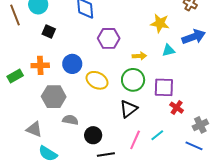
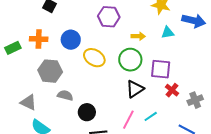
blue arrow: (194, 37) -> (194, 21), turned 30
black triangle: (129, 109) -> (135, 89), moved
gray cross: (200, 125) -> (195, 100), moved

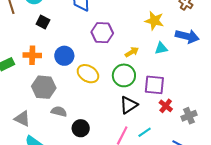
yellow arrow: (138, 36) -> (132, 52), turned -32

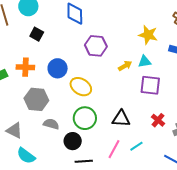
cyan triangle: (161, 48) -> (145, 62), moved
green circle: (124, 75) -> (85, 118), moved
purple square: (154, 85) -> (150, 85), moved
black triangle: (129, 105) -> (121, 119), turned 36

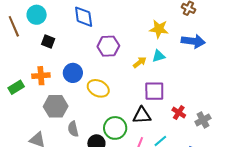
purple square: (150, 85) -> (154, 91), moved
green circle: (85, 118) -> (115, 128), moved
gray semicircle: (51, 124) -> (73, 129), turned -112

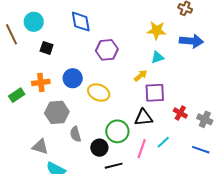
yellow arrow: (140, 62) -> (141, 76), moved
gray cross: (203, 120) -> (205, 119), turned -35

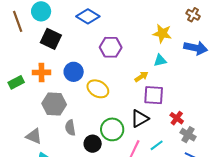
blue diamond: (81, 22) -> (88, 16), turned -55
black square: (47, 48) -> (51, 39), size x1.5
black triangle: (143, 118) -> (140, 119), turned -30
gray cross: (205, 119) -> (188, 135), moved

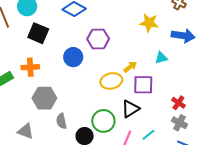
cyan triangle: (160, 60) -> (161, 58), moved
blue circle: (74, 72) -> (73, 57), moved
yellow ellipse: (98, 89) -> (111, 81), moved, turned -40
red cross: (177, 118) -> (178, 103), moved

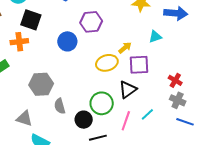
orange cross: (30, 67) -> (19, 42), moved

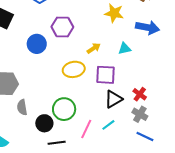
yellow arrow: (125, 48) -> (94, 48), moved
black triangle: (128, 90) -> (113, 99), moved

